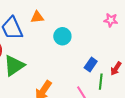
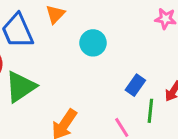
orange triangle: (37, 17) -> (55, 14), turned -40

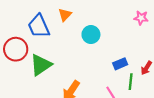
blue rectangle: (135, 85) -> (120, 64), turned 32

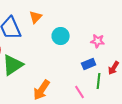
pink star: (141, 18) -> (98, 41), moved

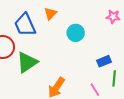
pink star: (98, 41) -> (113, 17), moved

